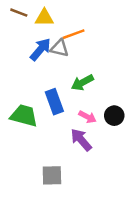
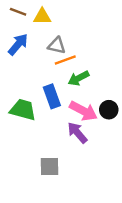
orange line: (74, 34) -> (65, 60), moved
blue arrow: (40, 49) -> (18, 44), moved
pink arrow: (88, 117) -> (83, 111), size x1.6

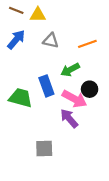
orange line: (65, 60) -> (87, 44), moved
black circle: (109, 110) -> (90, 89), moved

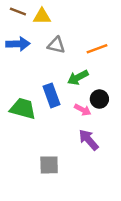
blue arrow: (16, 40) -> (18, 44), turned 48
pink arrow: (74, 99) -> (83, 110), size x0.6
purple arrow: (69, 118) -> (89, 140), moved

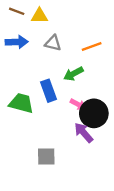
black circle: (99, 99) -> (94, 113), moved, size x1.6

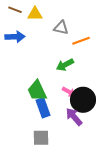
gray triangle: (53, 43) -> (61, 28), moved
blue rectangle: (48, 91) -> (43, 108), moved
green trapezoid: (21, 103) -> (37, 91), moved, turned -130

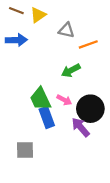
yellow triangle: (35, 14) -> (38, 15), turned -35
pink arrow: (69, 92) -> (64, 100), moved
gray square: (41, 138) -> (25, 150), moved

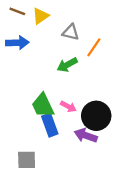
orange line: (88, 44) -> (94, 47), turned -36
green arrow: (71, 71) -> (67, 65), moved
purple arrow: (81, 127) -> (86, 136), turned -30

